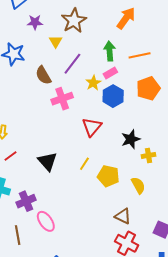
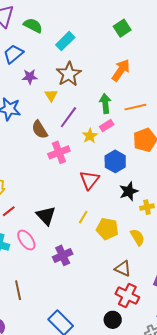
blue hexagon: (113, 96) -> (115, 161), moved
purple cross: (26, 201) -> (63, 255), moved
pink ellipse: (46, 221) -> (26, 240), moved

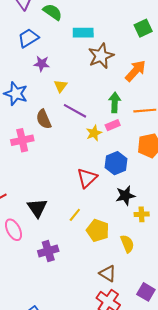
cyan rectangle: (65, 41) -> (83, 33), turned 36
brown star: (69, 74) -> (101, 56), moved
purple line: (68, 117) -> (75, 111), turned 75
pink cross: (59, 152) -> (22, 140), moved

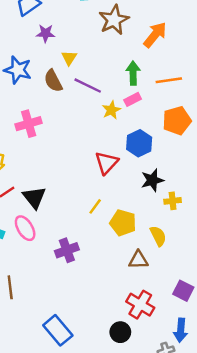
brown semicircle: (44, 119) -> (53, 81), moved
black triangle: (37, 208) -> (34, 197), moved
brown triangle: (108, 273) -> (138, 260), moved, turned -30

